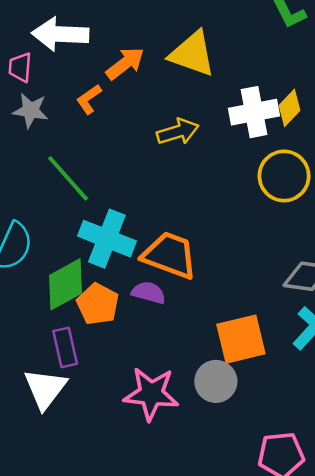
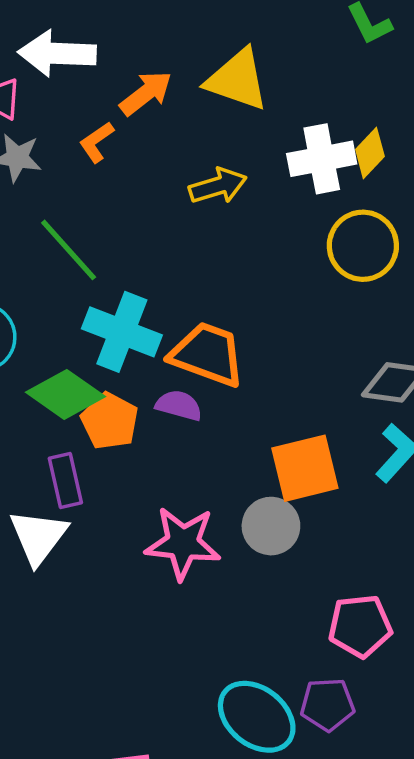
green diamond: (65, 284) -> (66, 394), turned 64

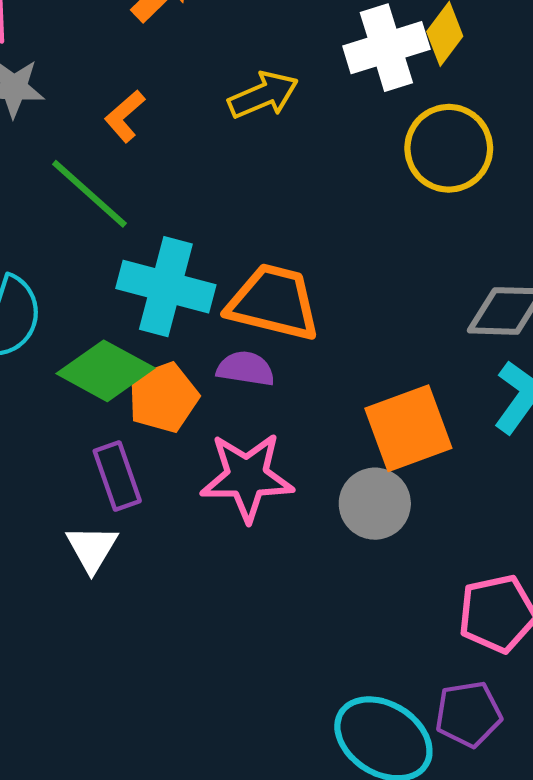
orange L-shape: (97, 142) -> (125, 116), moved
orange pentagon: (110, 421) -> (163, 397), turned 30
white triangle: (38, 537) -> (92, 548), size x0.7
pink star: (183, 543) -> (247, 477), moved

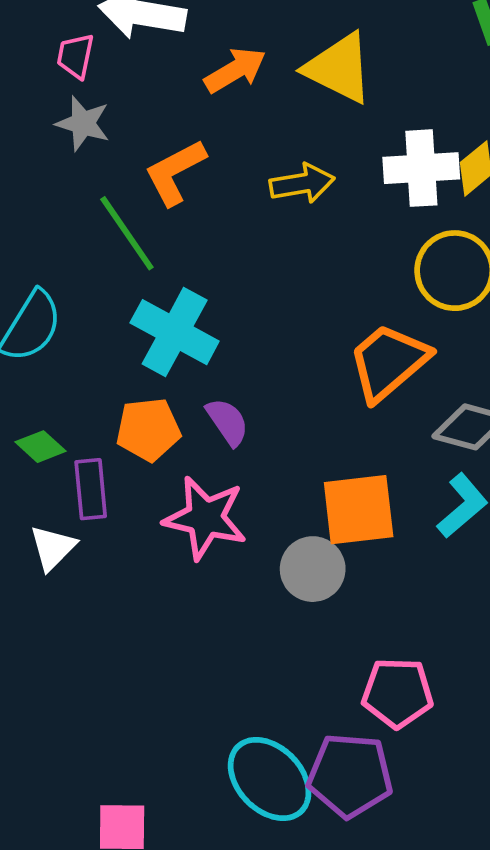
orange L-shape: (125, 116) -> (175, 172), size x1.5
orange trapezoid: (274, 302) -> (388, 362), moved, turned -68
purple semicircle: (246, 369) -> (227, 422), turned 33
green diamond: (105, 371) -> (40, 447), moved, size x0.6
purple pentagon: (468, 714) -> (350, 775), size x1.4

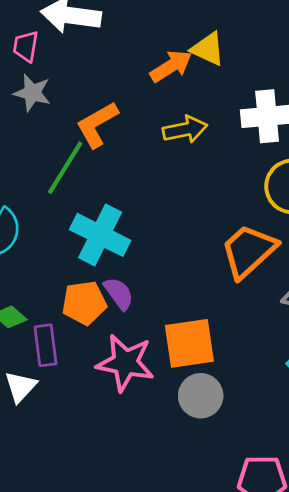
yellow triangle: (339, 68) -> (208, 49), size x0.7
orange arrow: (235, 70) -> (171, 66), moved
green line: (127, 233) -> (65, 168), turned 68
purple semicircle: (227, 422) -> (119, 294), moved
orange square: (359, 510) -> (189, 343), moved

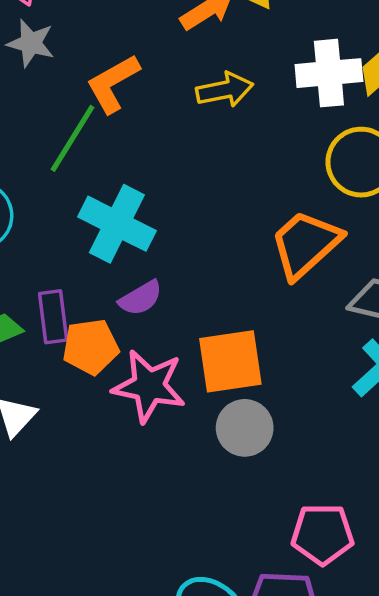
purple semicircle: (119, 294) -> (141, 298), turned 96
orange pentagon: (84, 303) -> (91, 347), moved
purple rectangle: (46, 345) -> (53, 317), moved

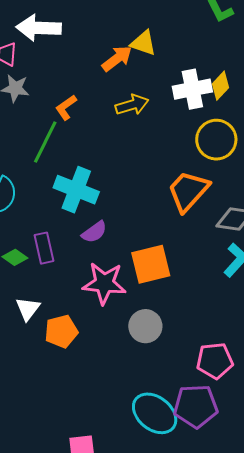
orange L-shape: (113, 83) -> (66, 107), size x0.7
orange pentagon: (91, 347) -> (61, 331), moved
gray circle: (245, 428) -> (145, 326), moved

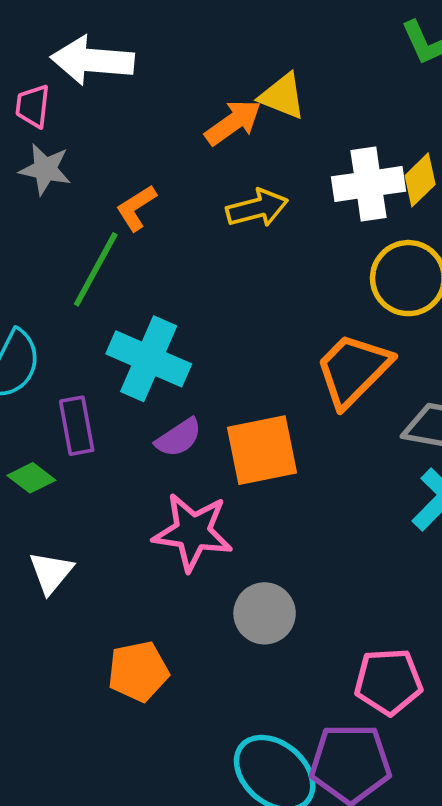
purple rectangle: (44, 248) -> (77, 426), moved
orange square: (151, 264) -> (262, 450), moved
orange pentagon: (61, 331) -> (138, 671), moved

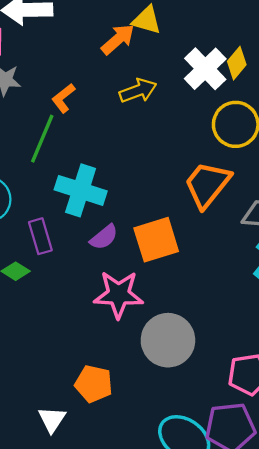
white cross: (368, 184) -> (205, 69), turned -30
white triangle: (51, 572) -> (52, 419), moved
gray circle: (265, 613) -> (168, 340), size x1.4
orange pentagon: (138, 671) -> (94, 384), turned 30

